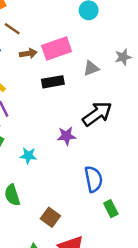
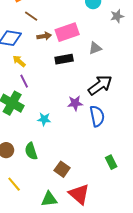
gray star: (123, 57) -> (117, 16), moved
blue semicircle: (94, 179) -> (97, 116), moved

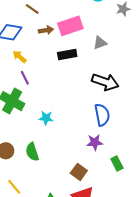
black arrow: (100, 85) -> (105, 82), turned 55
purple star: (75, 103) -> (95, 142), moved
brown square: (62, 169) -> (79, 172), moved

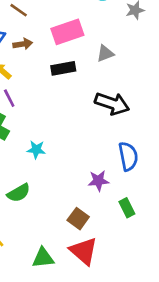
brown arrow: (46, 30) -> (23, 44), moved
blue semicircle: (102, 115) -> (128, 156), moved
green semicircle: (32, 152) -> (19, 193), turned -102

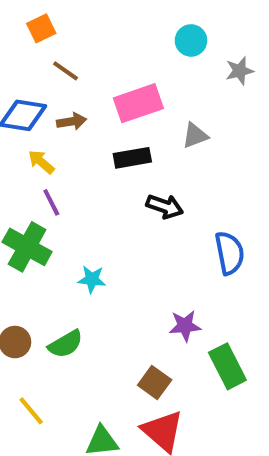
black arrow: (112, 104) -> (165, 206), moved, size x0.7
blue semicircle: (128, 156) -> (229, 253), moved
green rectangle: (127, 208) -> (227, 366), size x1.5

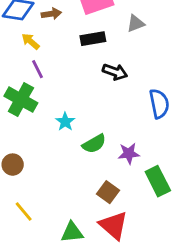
cyan star: (92, 279) -> (65, 122), turned 30
green semicircle: (66, 344) -> (94, 144), moved

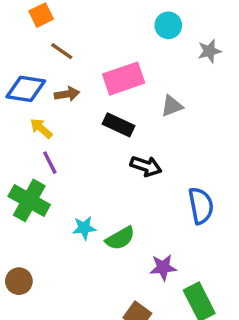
black rectangle: (93, 39) -> (118, 125), turned 35
cyan star: (65, 122) -> (84, 228), turned 30
green semicircle: (94, 144) -> (120, 238), moved

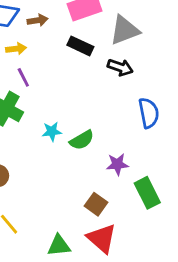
gray triangle: (172, 106) -> (125, 30), size x1.6
yellow arrow: (41, 128) -> (16, 49), turned 132
black arrow: (146, 166) -> (120, 67), moved

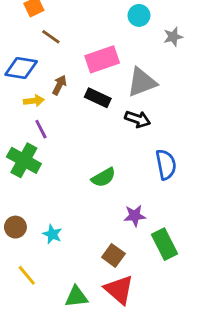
brown arrow: (38, 20) -> (59, 85), moved, turned -54
cyan star: (52, 131) -> (52, 234), moved, turned 30
green semicircle: (82, 140) -> (103, 177), moved

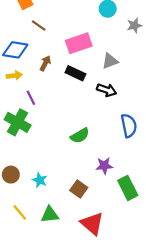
gray triangle: (142, 82) -> (110, 61), size x0.7
yellow arrow: (34, 101) -> (14, 76), moved
brown square: (113, 255) -> (79, 189), moved
green triangle: (76, 297) -> (50, 215), moved

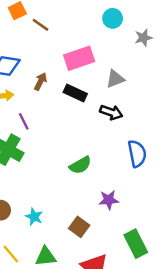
brown line: (39, 25) -> (40, 25), moved
green rectangle: (128, 188) -> (136, 244), moved

